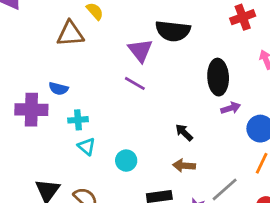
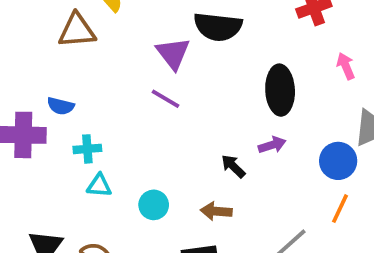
purple arrow: (231, 108) -> (272, 145), moved
cyan triangle: (87, 146) -> (99, 186), turned -36
brown arrow: (184, 166) -> (216, 211), moved

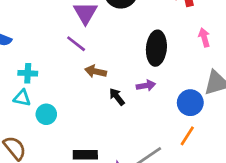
cyan cross: (87, 149) -> (28, 73), moved
cyan circle: (154, 205) -> (46, 114), moved
brown arrow: (216, 211) -> (96, 71), moved

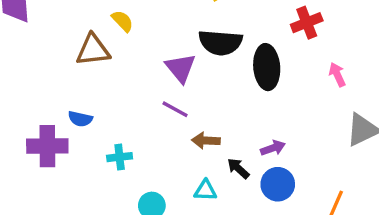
black ellipse: (156, 48) -> (267, 67), moved
cyan triangle: (22, 98) -> (205, 190), moved
blue circle: (190, 103) -> (278, 184), moved

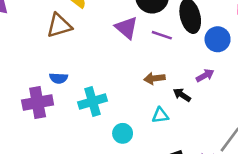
purple line: (175, 109) -> (162, 35), moved
cyan cross: (120, 157) -> (93, 101), size x1.5
blue circle: (278, 184) -> (218, 39), moved

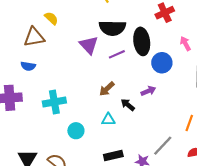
purple line: (162, 35) -> (117, 54), turned -49
blue semicircle: (59, 78) -> (28, 66), moved
brown arrow: (154, 78) -> (107, 89), turned -42

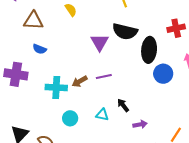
brown triangle: (34, 37) -> (33, 21), moved
purple line: (117, 54) -> (104, 76), moved
brown arrow: (107, 89) -> (80, 81), moved
purple arrow: (148, 91) -> (140, 124), moved

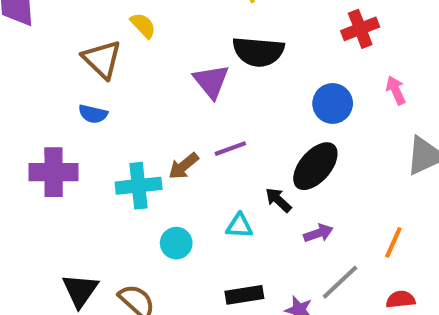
brown triangle: (33, 21) -> (102, 59), moved, turned 50
black ellipse: (149, 50) -> (315, 166), moved, turned 45
blue circle: (163, 74) -> (333, 103), moved

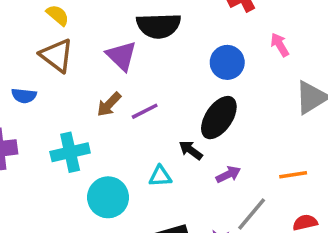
brown triangle: (102, 59) -> (57, 56), moved
brown arrow: (183, 166) -> (109, 104), moved
orange line: (393, 242) -> (293, 175), turned 64
cyan circle: (176, 243) -> (108, 197), size x1.5

